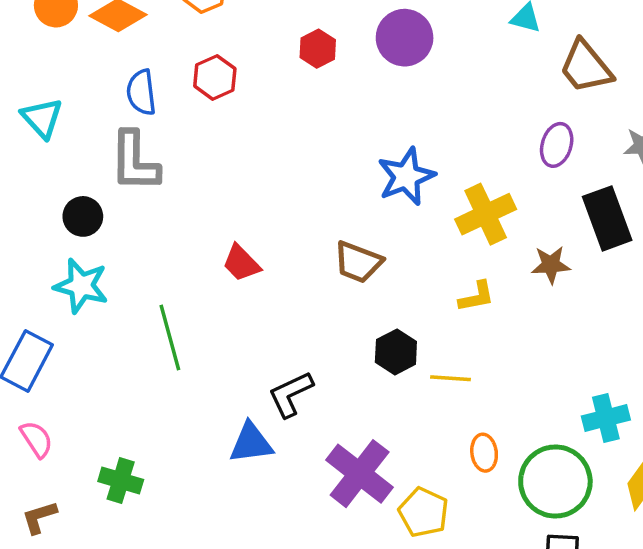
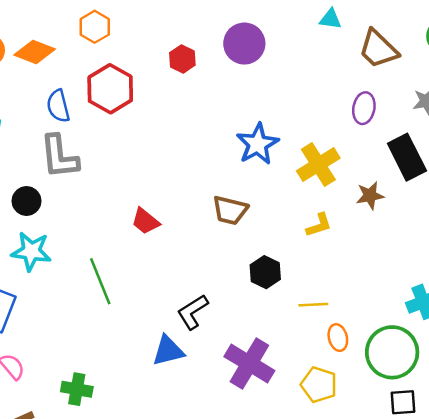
red hexagon: (215, 77) -> (110, 89), size x1.5
yellow line: (450, 378) -> (313, 305), moved
yellow pentagon: (424, 512) -> (319, 385), moved

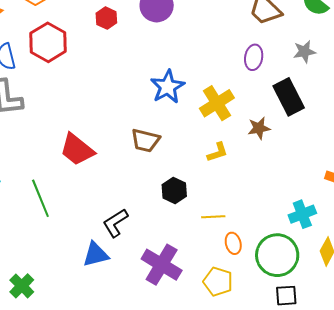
red trapezoid: (145, 221) -> (77, 150), size x1.5
green cross: (77, 389) -> (22, 286), turned 35

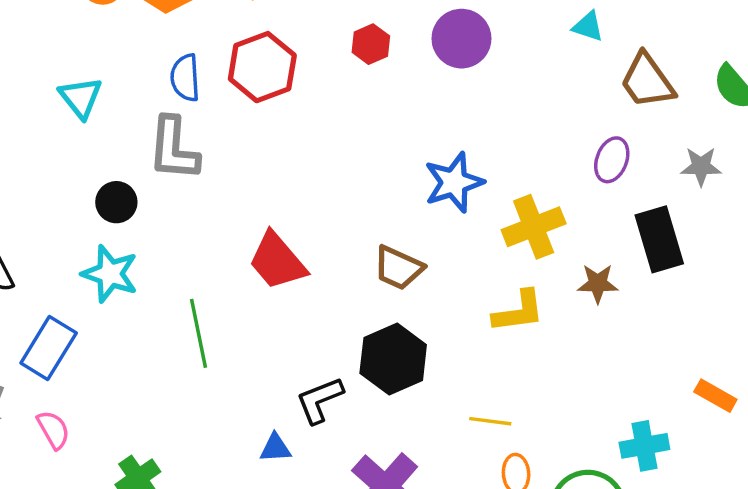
yellow L-shape: (218, 152) -> (519, 312), size x1.4
black hexagon: (174, 191) -> (393, 359), moved, size x1.5
blue triangle: (96, 254) -> (275, 448), size x0.7

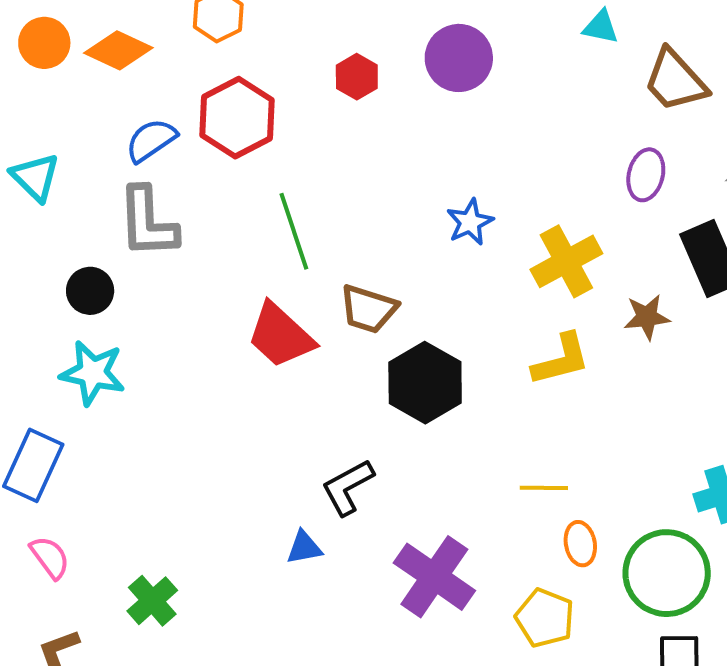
blue semicircle: (185, 78) -> (151, 140), turned 66
blue star: (454, 182) -> (470, 222), size x0.7
brown trapezoid: (398, 268) -> (368, 309), moved
green line: (198, 333) -> (294, 231), moved
black hexagon: (393, 359) -> (425, 383), moved

